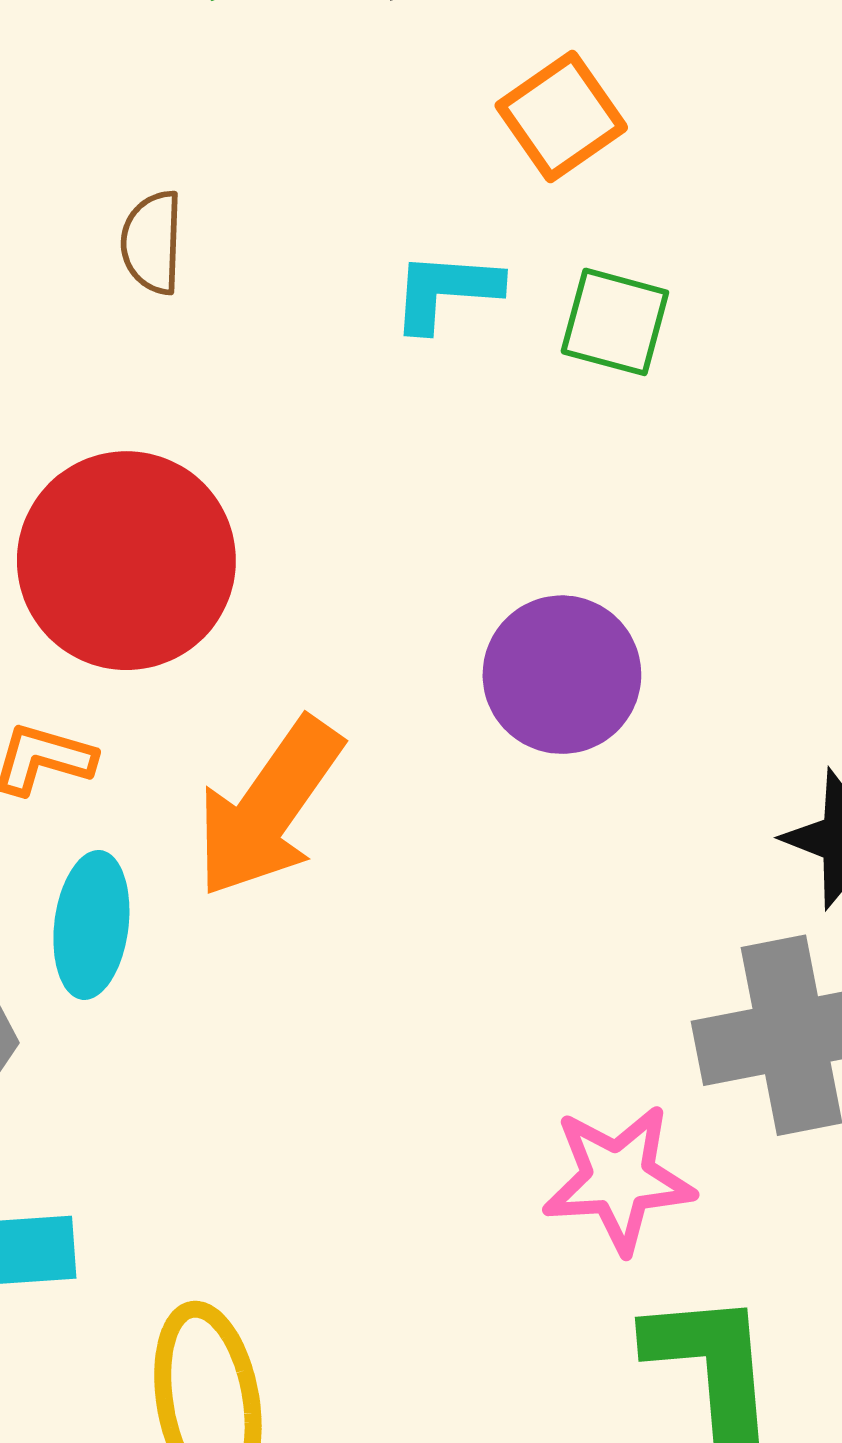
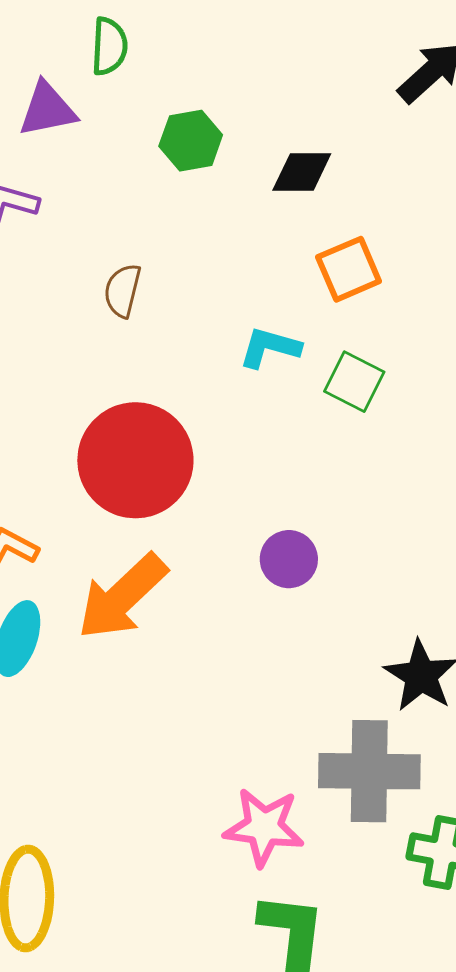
red circle: (126, 561) -> (135, 460), moved
purple circle: (562, 675) -> (289, 559), size x0.7

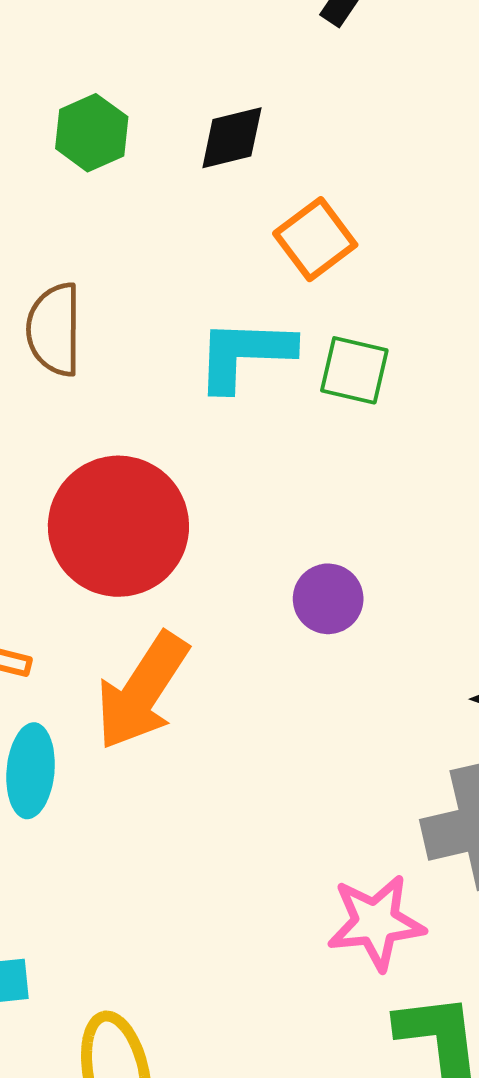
brown semicircle: (122, 291) -> (54, 329), size x1.4
cyan L-shape: (270, 347) -> (245, 354), size x1.4

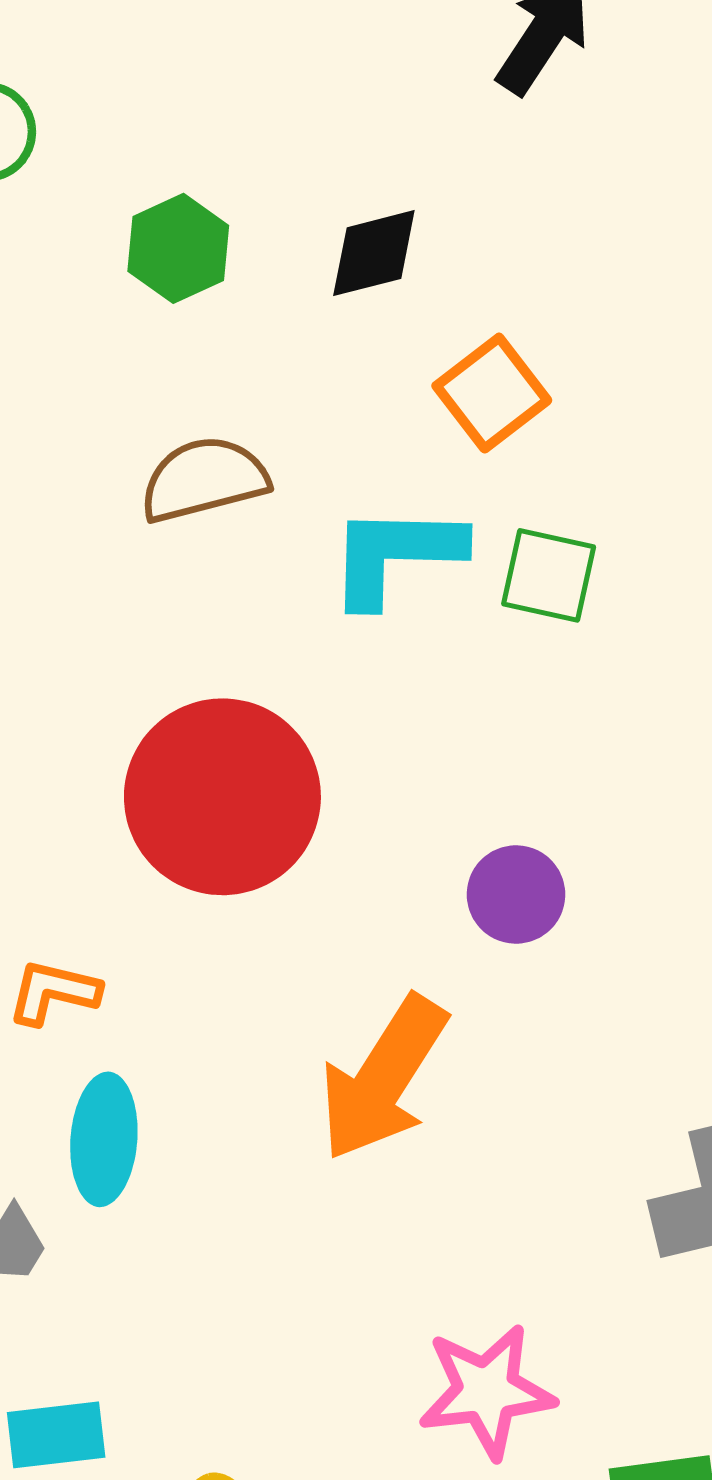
brown semicircle: (54, 329) -> (204, 479), moved, turned 76
orange arrow: (142, 691) -> (383, 1078), moved
pink star: (376, 922) -> (486, 1391), moved

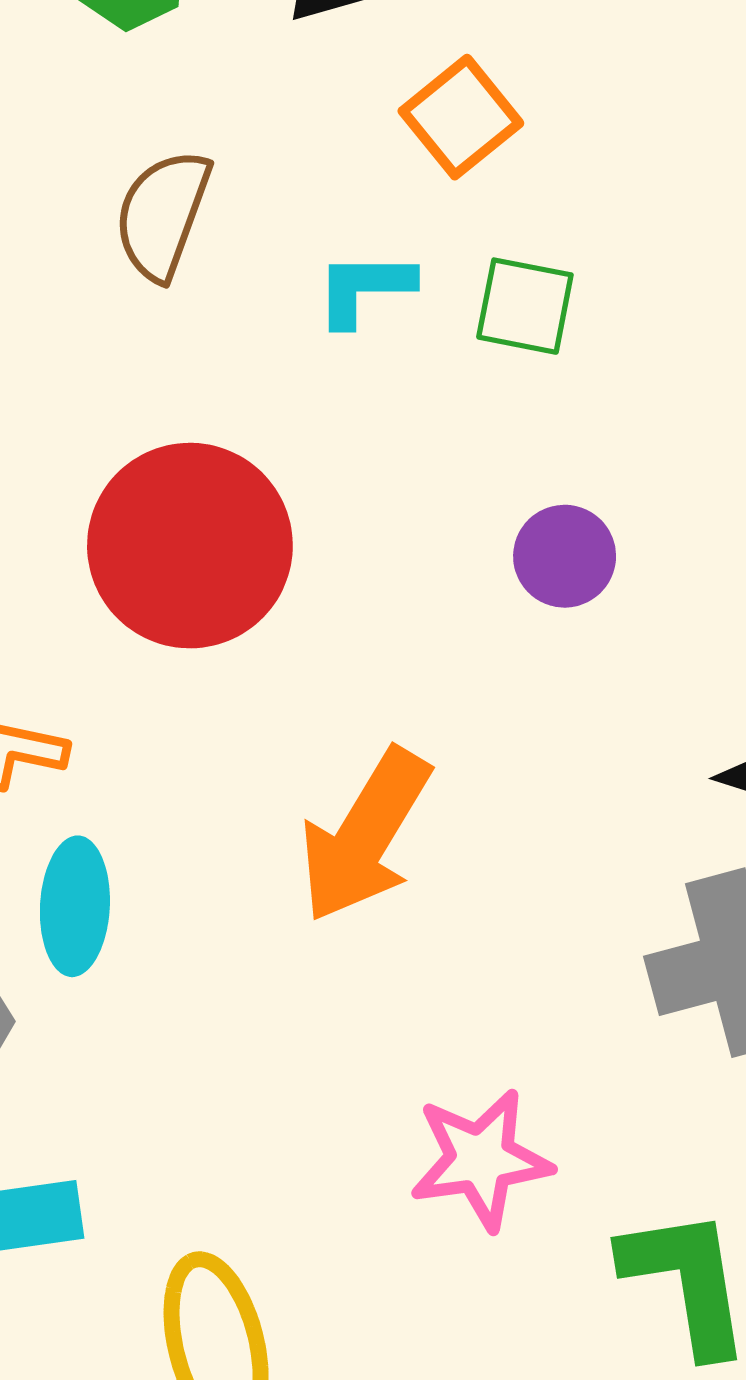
brown semicircle: (204, 479) -> (163, 215), turned -54
cyan L-shape: (395, 555) -> (364, 288), size x0.7
purple circle: (516, 894) -> (565, 556), moved

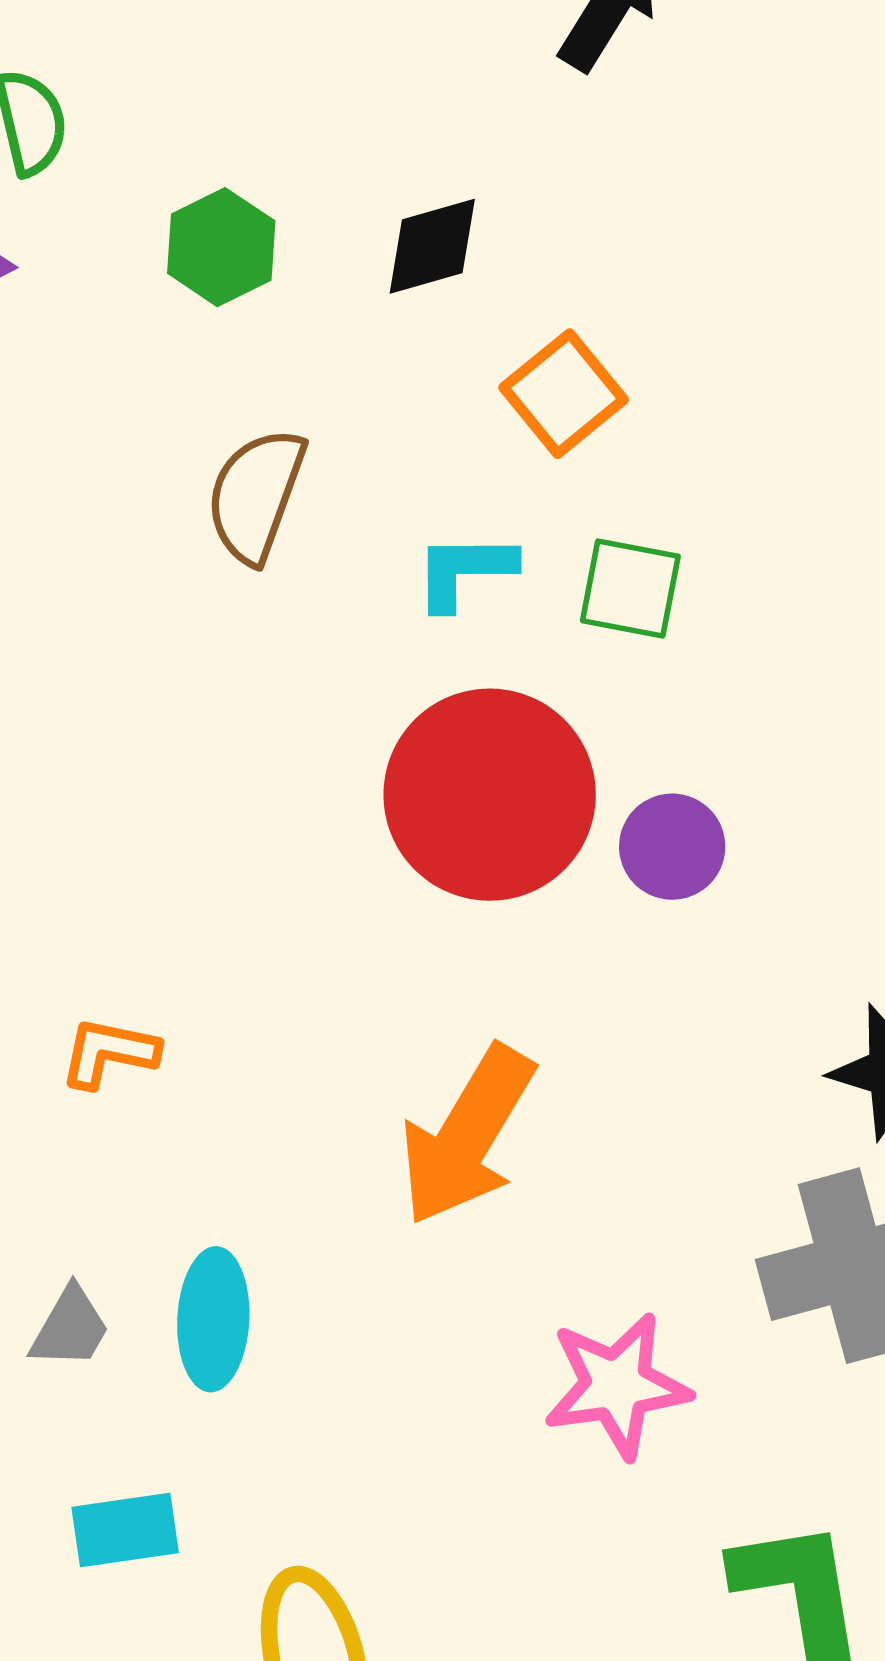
red circle: (190, 546) -> (490, 795), moved
cyan ellipse: (75, 906) -> (213, 1319), moved
pink star: (481, 1159) -> (617, 1385), moved

